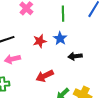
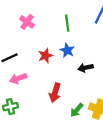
red arrow: (45, 76) -> (55, 93), turned -42

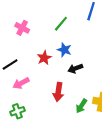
green line: (67, 23) -> (61, 24), turned 56
black arrow: (86, 68) -> (75, 68), moved

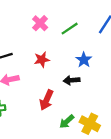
pink cross: (22, 28) -> (40, 23), moved
blue star: (64, 50) -> (84, 60), moved

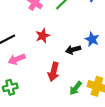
blue star: (84, 60) -> (92, 39), moved

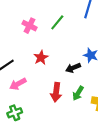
green arrow: (76, 88) -> (78, 93), moved

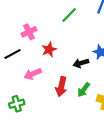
pink cross: (29, 26) -> (29, 32), moved, turned 32
pink arrow: (18, 84) -> (33, 74), moved

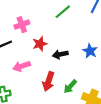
black arrow: (81, 63) -> (60, 54), moved

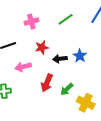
pink cross: (22, 25) -> (31, 22), moved
blue star: (90, 51) -> (80, 56), moved

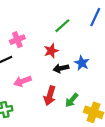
pink cross: (31, 22) -> (17, 40), moved
red star: (42, 47) -> (51, 51), moved

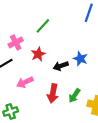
green line: (62, 26) -> (43, 26), moved
red star: (51, 51) -> (38, 54), moved

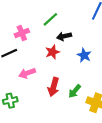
red star: (38, 54) -> (52, 52), moved
black arrow: (61, 66) -> (64, 36), moved

